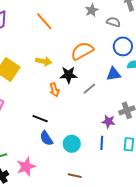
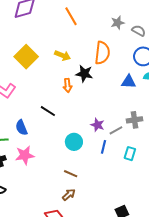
gray star: (92, 10) -> (118, 23), moved
orange semicircle: (82, 51) -> (102, 53), turned 115
gray line: (89, 89) -> (116, 130), moved
purple star: (108, 121) -> (97, 125), moved
blue semicircle: (46, 138) -> (21, 128), moved

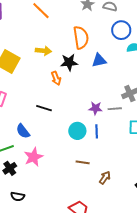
blue triangle: (129, 82) -> (99, 60), moved
gray line: (116, 130) -> (115, 109), turned 40
blue line: (104, 147) -> (97, 131), moved
brown arrow: (69, 195) -> (105, 178), moved

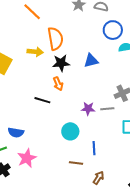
orange semicircle: (81, 38) -> (55, 39), moved
orange arrow: (56, 78) -> (58, 84), moved
black line: (44, 108) -> (42, 100), moved
blue semicircle: (23, 131) -> (16, 132), turned -42
blue line: (97, 131) -> (94, 148), moved

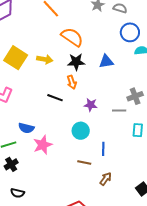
orange semicircle: (55, 39) -> (72, 37), turned -50
yellow arrow: (35, 52) -> (45, 59), moved
purple star: (88, 109) -> (91, 105), moved
pink star: (27, 158) -> (43, 145), moved

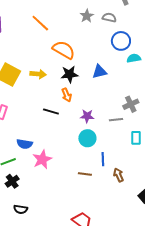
cyan circle: (81, 131) -> (87, 138), moved
brown arrow: (106, 179) -> (118, 175), moved, turned -56

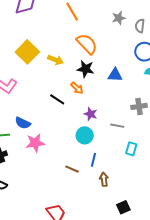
gray semicircle: (109, 17) -> (140, 26), turned -112
orange arrow: (67, 95) -> (77, 88), turned -40
gray cross: (131, 104) -> (139, 106), moved

